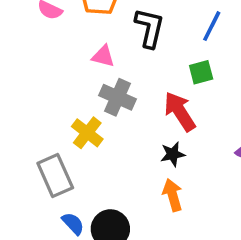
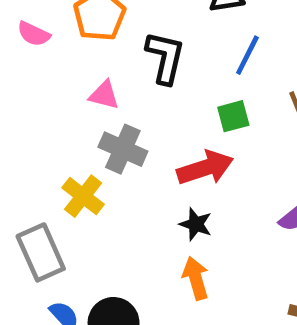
red arrow: (180, 111) -> (205, 168), turned 105
black star: (173, 154) -> (196, 224), turned 30

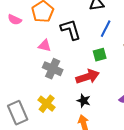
black L-shape: (165, 57) -> (71, 30), turned -30
yellow cross: (83, 196) -> (47, 104), moved

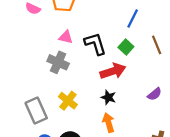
black L-shape: (71, 30) -> (95, 44), moved
green square: (100, 55) -> (126, 47), turned -32
gray cross: (53, 69) -> (58, 62), moved

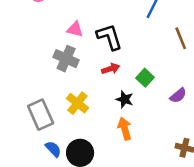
green square: (126, 47) -> (145, 78), moved
red arrow: (113, 71) -> (111, 69), moved, size x0.6

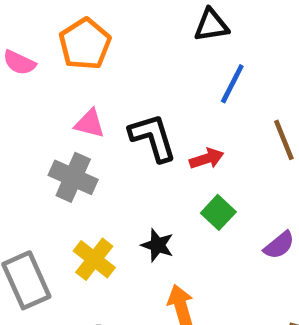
red arrow: (111, 69) -> (207, 159), moved
black star: (125, 99) -> (157, 245), moved

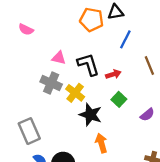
orange pentagon: (85, 44) -> (92, 20), moved, turned -30
black star: (157, 245) -> (90, 115), size x1.5
yellow cross: (94, 259) -> (75, 93), moved

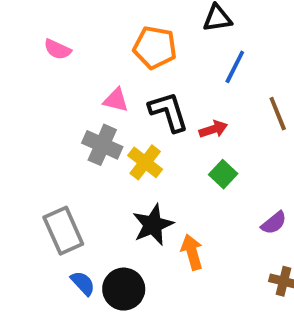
orange pentagon: (92, 20) -> (155, 47), moved
black star: (90, 115) -> (153, 225), moved, turned 30
purple semicircle: (147, 115) -> (274, 223), moved

